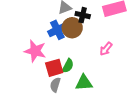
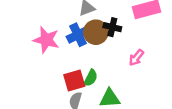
black cross: (83, 15) -> (112, 27), moved
pink star: (35, 51) -> (46, 40), moved

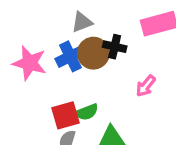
green semicircle: (91, 78) -> (87, 112), turned 42

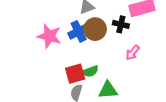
black cross: (115, 47) -> (121, 24), moved

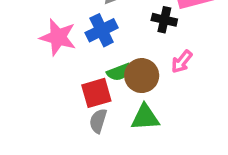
brown circle: (95, 29) -> (142, 76), moved
green semicircle: (90, 71) -> (119, 72), moved

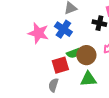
blue cross: (102, 30) -> (63, 29), turned -30
gray semicircle: (98, 121) -> (53, 85), moved

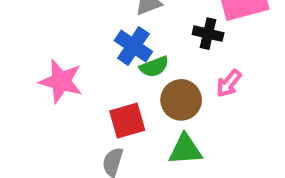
pink star: (38, 33) -> (61, 81), moved
green semicircle: (73, 53) -> (154, 67), moved

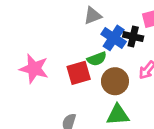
blue cross: (133, 46) -> (114, 38), moved
red square: (127, 121) -> (79, 73), moved

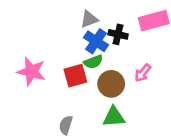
black cross: (133, 37) -> (118, 34), moved
blue cross: (114, 38) -> (96, 41), moved

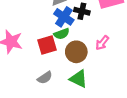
green triangle: (114, 117) -> (79, 79), turned 30
gray semicircle: (66, 125) -> (45, 78), moved, turned -140

